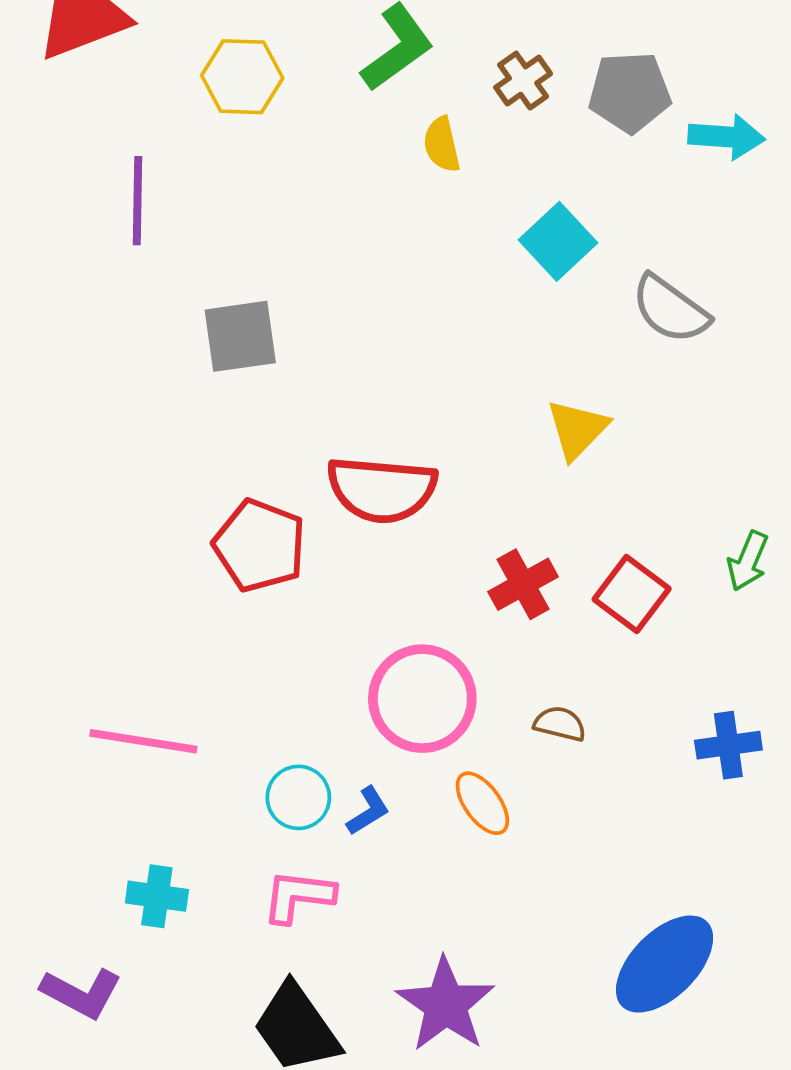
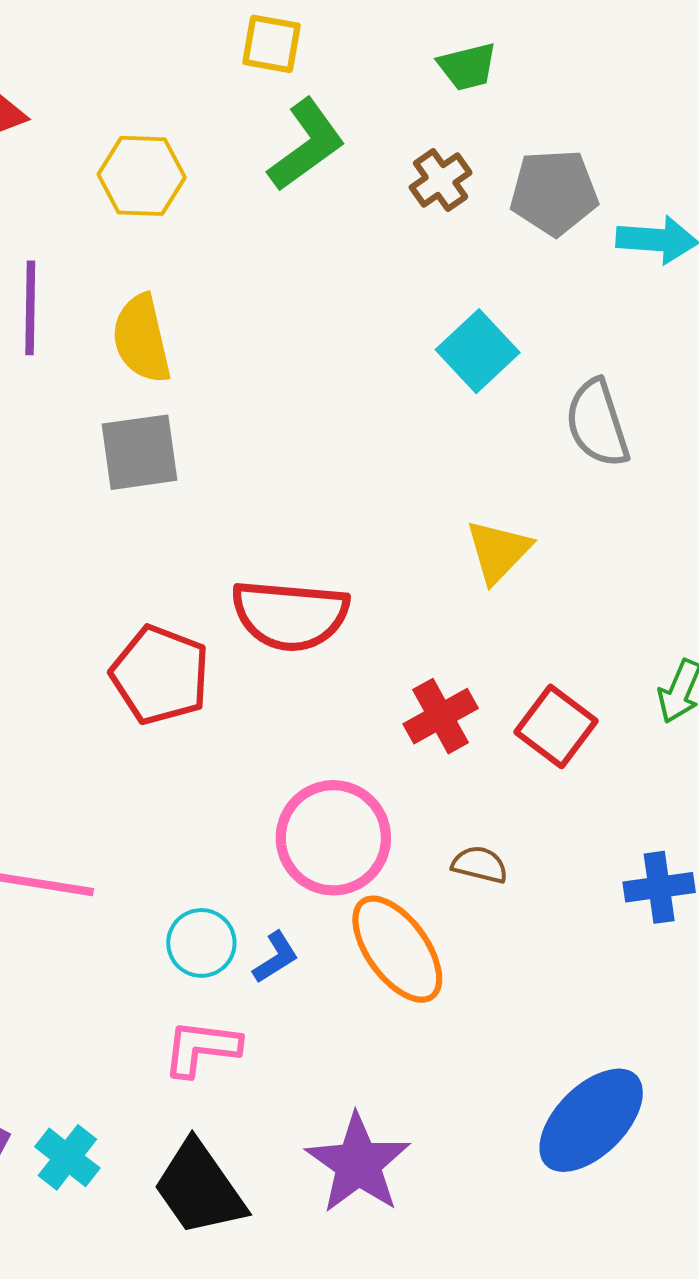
yellow semicircle: (442, 145) -> (142, 339), moved, size x1.5
gray semicircle: (670, 309) -> (597, 423), turned 36
orange ellipse: (482, 803) -> (397, 949), size x1.6
cyan cross: (157, 896) -> (67, 1157), moved, turned 30

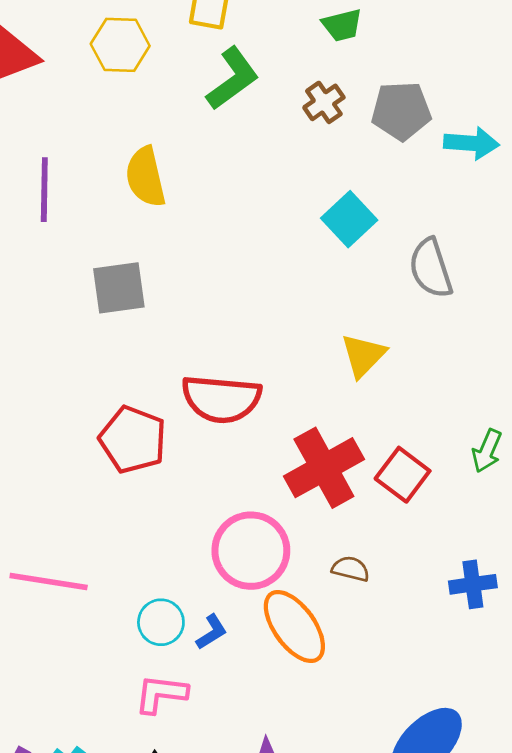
yellow hexagon: (142, 176) -> (120, 45), moved
yellow semicircle: (142, 339) -> (146, 177), moved
red cross: (441, 716) -> (324, 468), size x1.6

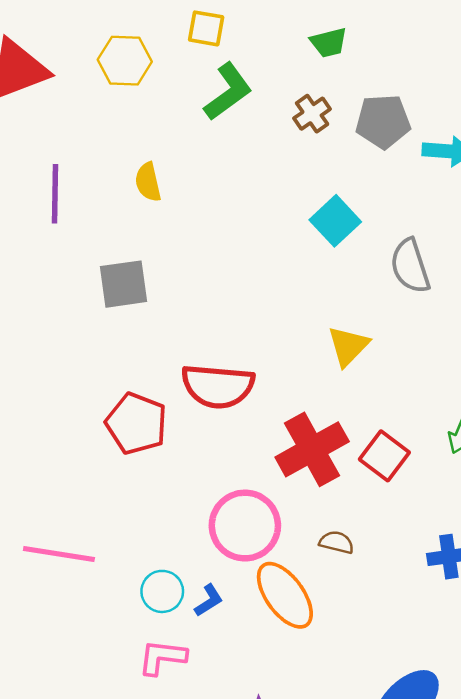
yellow semicircle: (146, 177) -> (148, 182), size x0.7

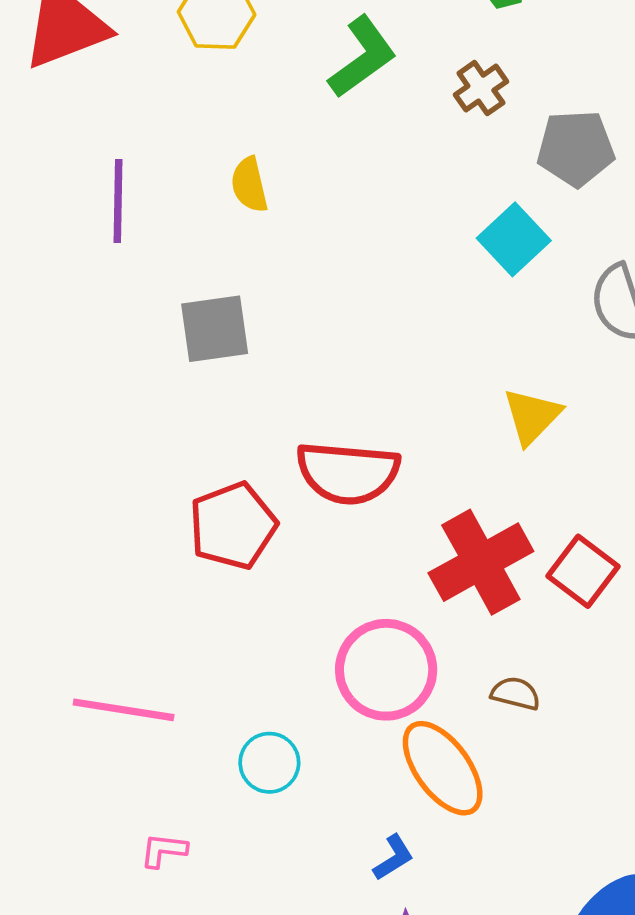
gray pentagon: (383, 121) -> (576, 148), moved
red pentagon: (136, 424) -> (233, 526), turned 30
blue L-shape: (209, 600) -> (393, 858), moved
pink L-shape: (162, 657) -> (164, 850), moved, size x0.7

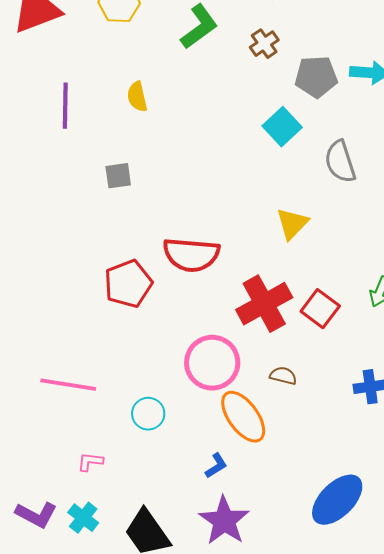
gray square: (215, 329) -> (118, 176), size x0.7

